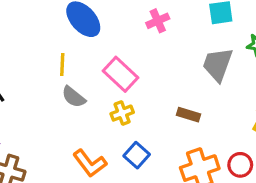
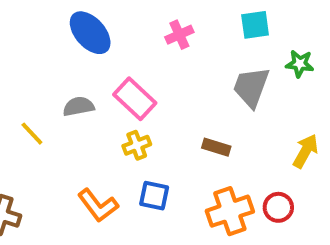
yellow line: (62, 65) -> (32, 134), moved, turned -45
gray semicircle: (74, 97) -> (78, 106), moved, turned 130
blue square: (137, 155) -> (154, 196), turned -30

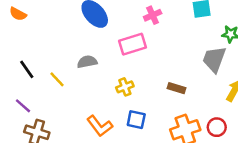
gray trapezoid: (251, 87) -> (214, 59), moved
pink rectangle: (135, 99) -> (132, 44), moved, turned -60

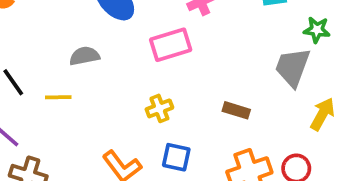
gray semicircle: (87, 62) -> (84, 56), moved
yellow line: (57, 79) -> (58, 97), turned -48

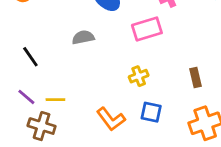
yellow line: (58, 97) -> (55, 100), moved
brown rectangle: (236, 110) -> (195, 78), turned 60

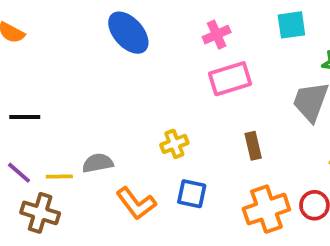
pink rectangle: (147, 29) -> (230, 79), moved
gray semicircle: (83, 37) -> (98, 163), moved
black line: (30, 57) -> (25, 117), turned -55

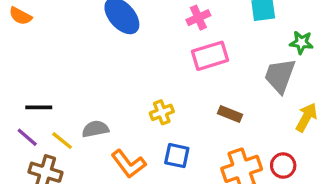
black line: (25, 117) -> (39, 107), moved
brown rectangle: (253, 146) -> (230, 114), turned -55
yellow line: (59, 176) -> (62, 141), turned 40

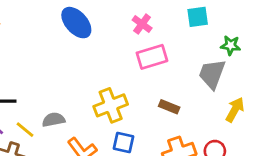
pink cross: (198, 18) -> (142, 24), turned -30
yellow cross: (162, 112) -> (111, 105), size x1.6

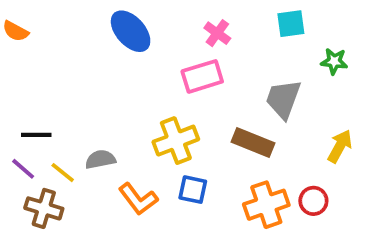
pink rectangle: (152, 57) -> (202, 76), moved
gray trapezoid: (212, 74) -> (283, 99), moved
brown rectangle: (169, 107) -> (253, 142), size x1.5

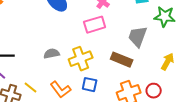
green star: (334, 61) -> (165, 17), size x1.5
gray semicircle: (100, 159) -> (52, 54), moved
yellow line: (63, 173) -> (31, 88), moved

